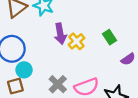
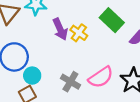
green rectangle: (109, 37) -> (112, 20), size x1.5

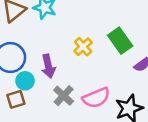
purple arrow: (60, 29) -> (48, 66), moved

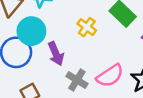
cyan circle: (25, 81) -> (31, 31), moved, size x1.5

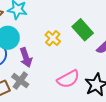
gray cross: (77, 80) -> (20, 81), moved

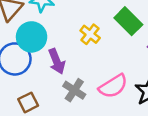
gray cross: (20, 81) -> (74, 90), moved

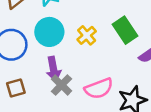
cyan circle: (32, 37) -> (49, 32), moved
purple arrow: (57, 61) -> (53, 69), moved

